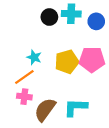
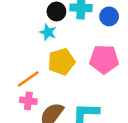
cyan star: (34, 57) -> (48, 32), moved
yellow pentagon: (67, 62) -> (61, 62), moved

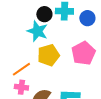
cyan star: (48, 32) -> (37, 31), size x1.5
pink pentagon: (104, 59) -> (83, 53), turned -30

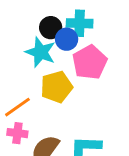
blue circle: (87, 18) -> (67, 39), moved
pink pentagon: (83, 53) -> (90, 62), moved

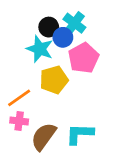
cyan cross: (80, 23) -> (74, 23), turned 35

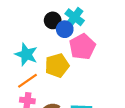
cyan star: (40, 49) -> (26, 54), moved

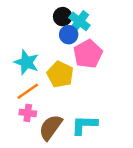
black circle: (53, 20) -> (63, 17), moved
yellow pentagon: (57, 65) -> (60, 74), turned -30

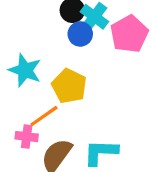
pink pentagon: (88, 54) -> (129, 34), moved
orange line: (28, 91) -> (44, 116), moved

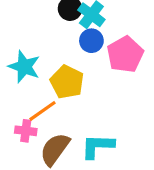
blue circle: (80, 34) -> (91, 41), moved
pink pentagon: (129, 34) -> (125, 54), moved

